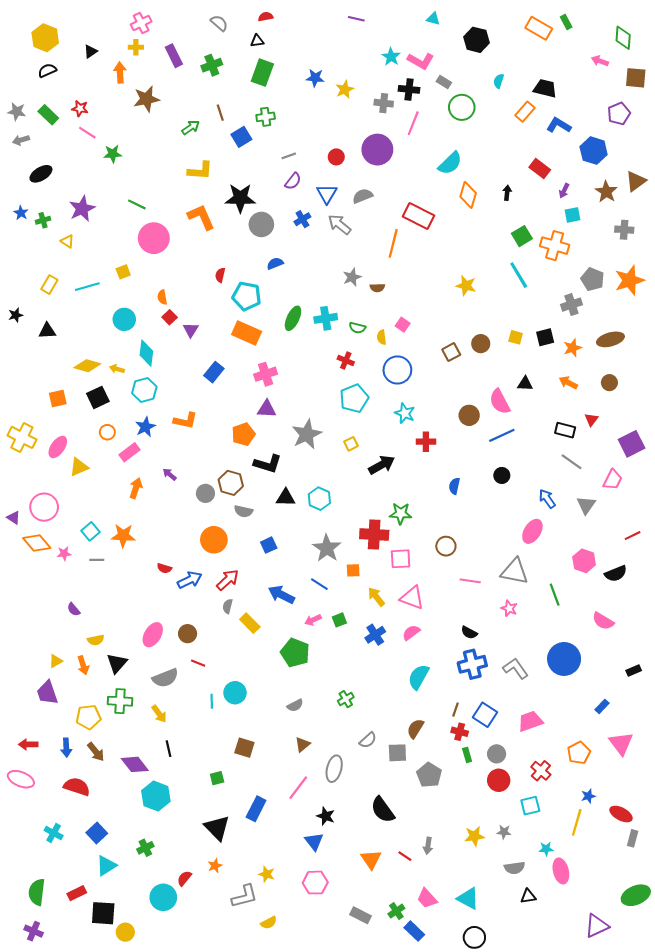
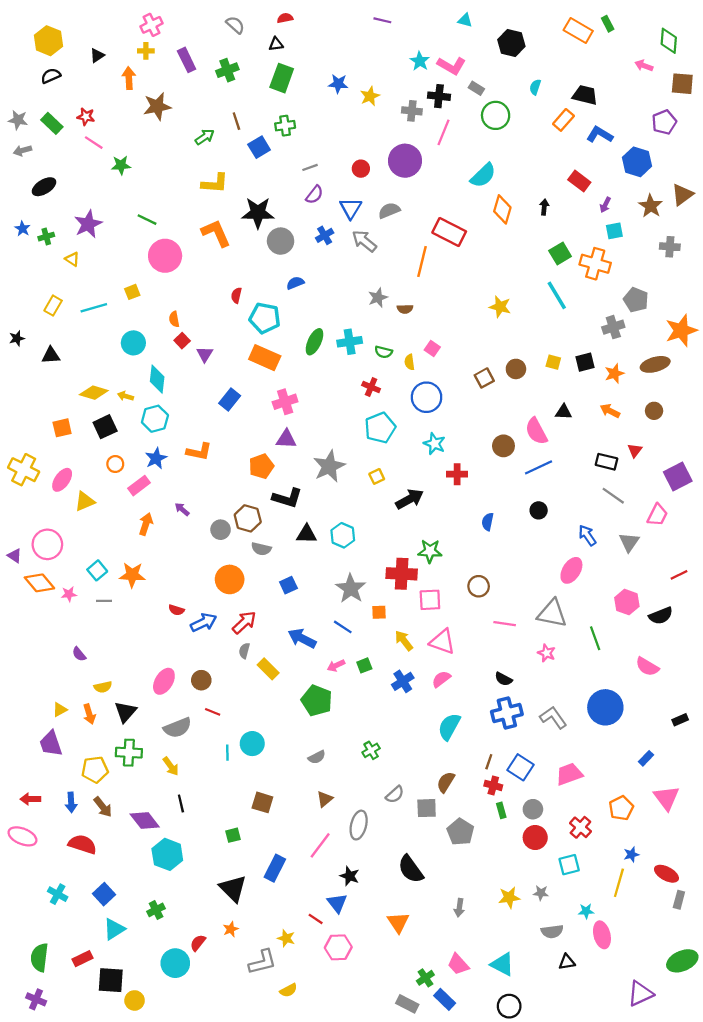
orange star: (629, 280) -> (681, 330), moved
red line: (405, 856) -> (316, 919), moved
gray rectangle: (361, 915) -> (407, 1004), moved

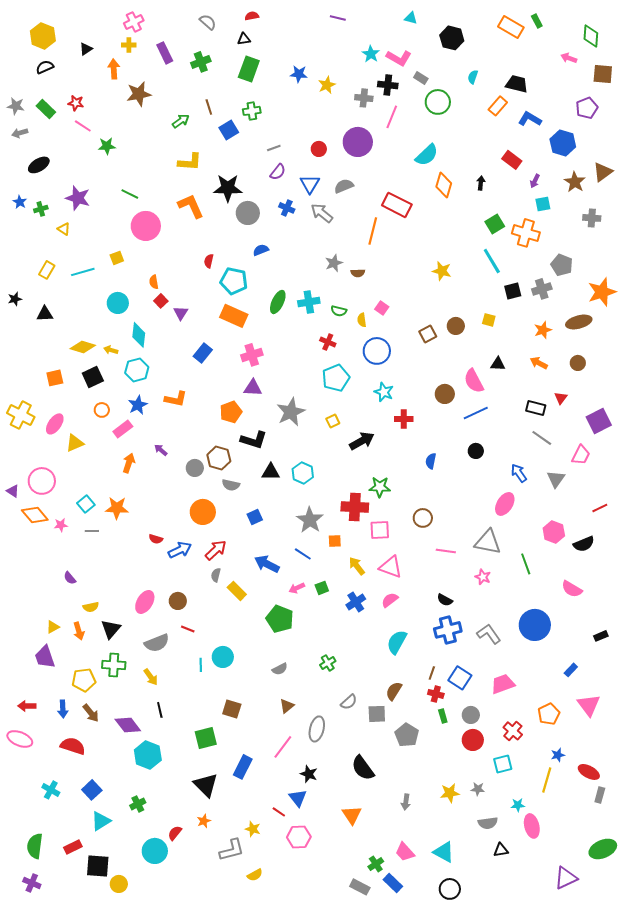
purple star: (88, 224) -> (78, 198), turned -30
blue cross: (325, 235) -> (287, 208), turned -35
black square: (585, 362) -> (513, 291), moved
green square: (233, 835) -> (206, 738), size x1.6

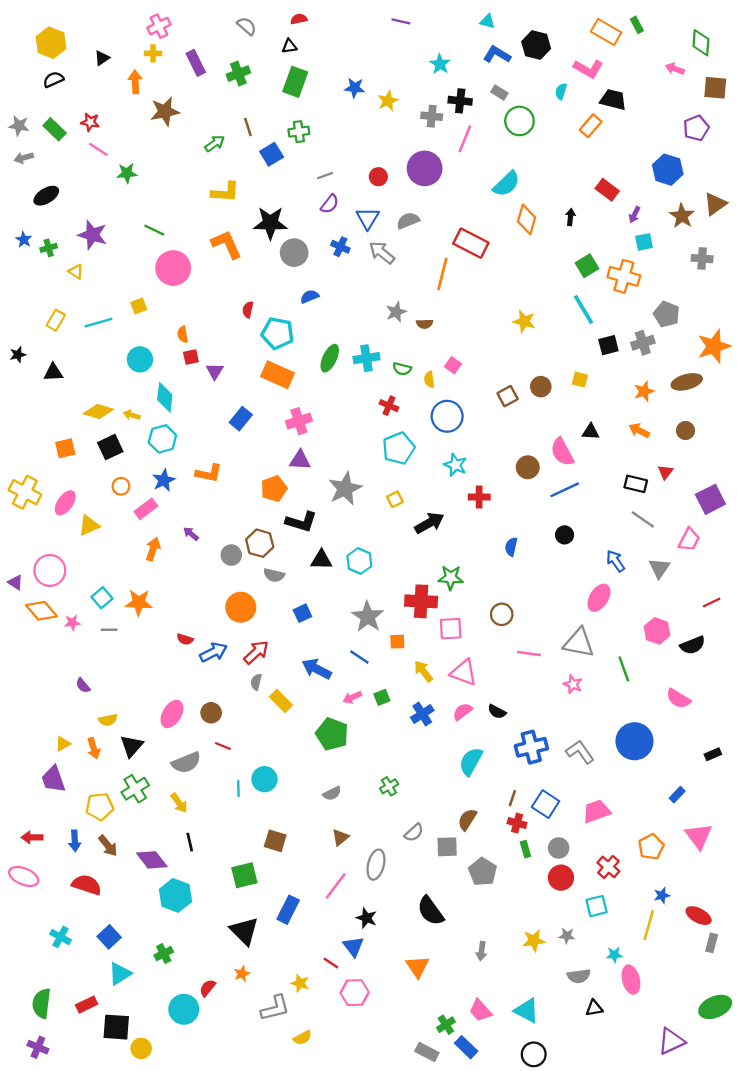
pink L-shape: (399, 58) -> (588, 69), moved
blue L-shape: (530, 119) -> (497, 55), moved
red square: (161, 301) -> (191, 357), turned 32
black semicircle: (445, 600) -> (497, 712), moved
green cross: (114, 665) -> (135, 789), turned -35

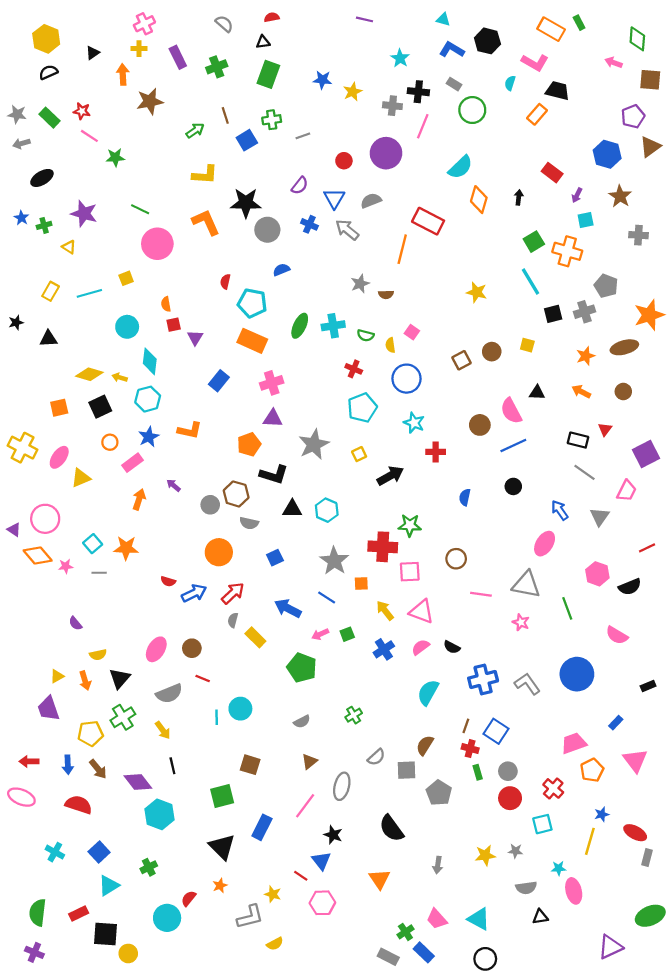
gray line: (325, 176) -> (303, 136), moved
brown triangle: (715, 204) -> (650, 147), moved
pink trapezoid: (597, 811) -> (574, 743), moved

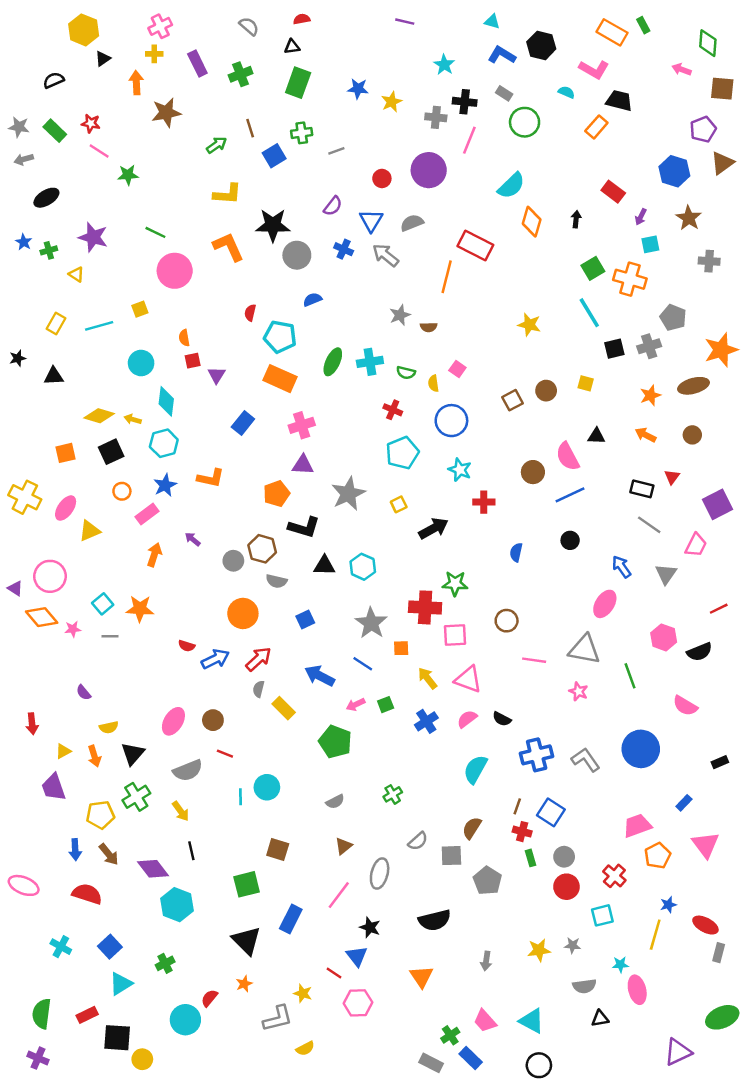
yellow hexagon: (46, 39) -> (84, 30), moved
cyan semicircle: (510, 83) -> (566, 92), turned 96
red arrow: (29, 761) -> (32, 724), moved, turned -96
black semicircle: (391, 828) -> (435, 920), turned -68

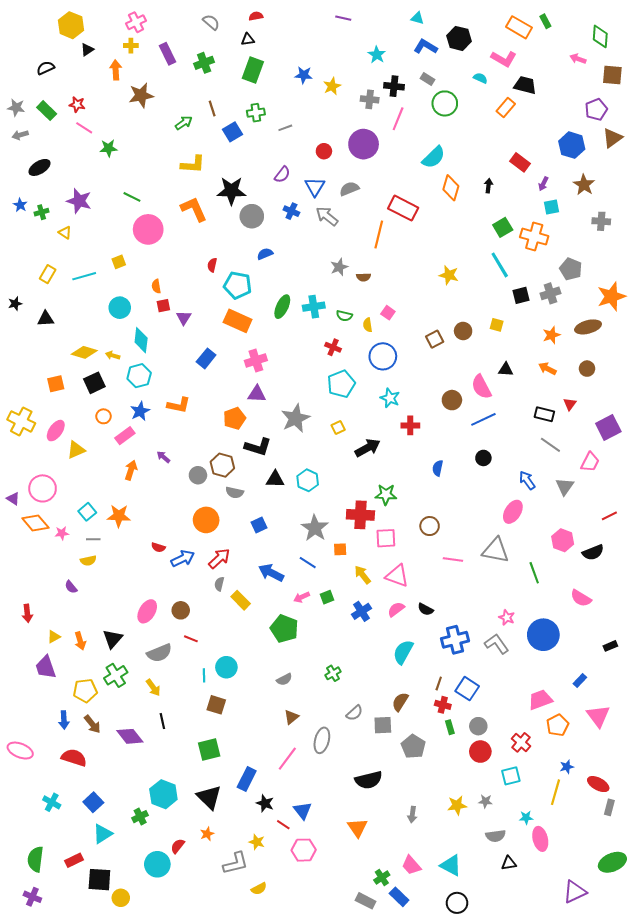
pink star: (578, 691) -> (507, 617), moved
yellow semicircle: (109, 727) -> (88, 561), moved
brown square: (278, 850) -> (216, 705), moved
cyan hexagon: (177, 905) -> (163, 794), moved
black star: (370, 927) -> (265, 803), moved

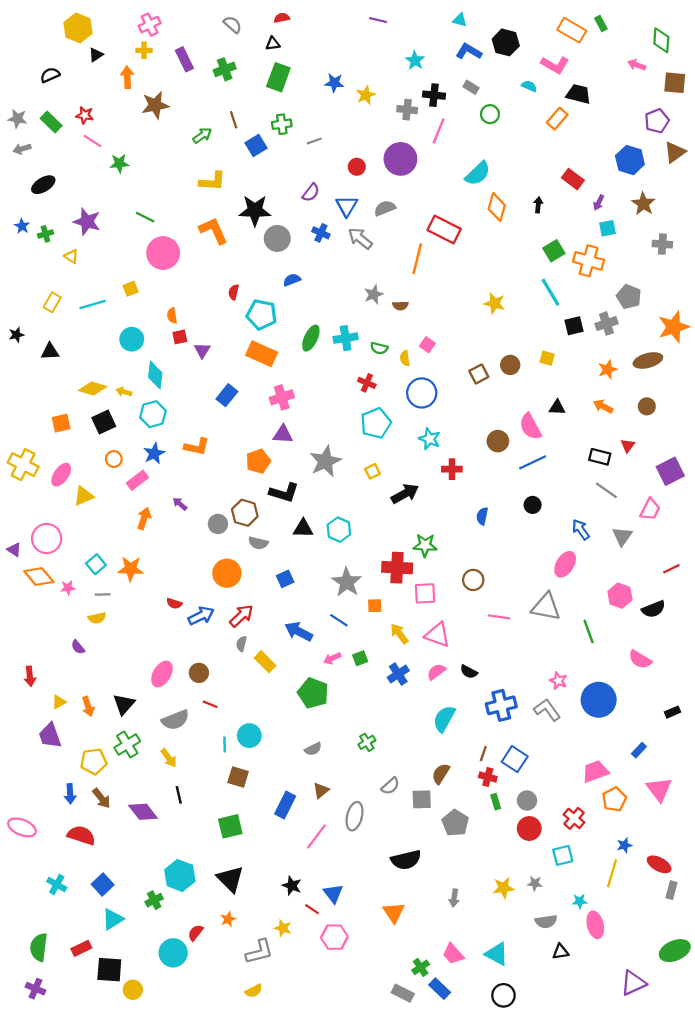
green circle: (445, 103) -> (490, 114), size x0.7
blue rectangle: (247, 779) -> (285, 805), moved
yellow semicircle: (259, 889) -> (254, 991), moved

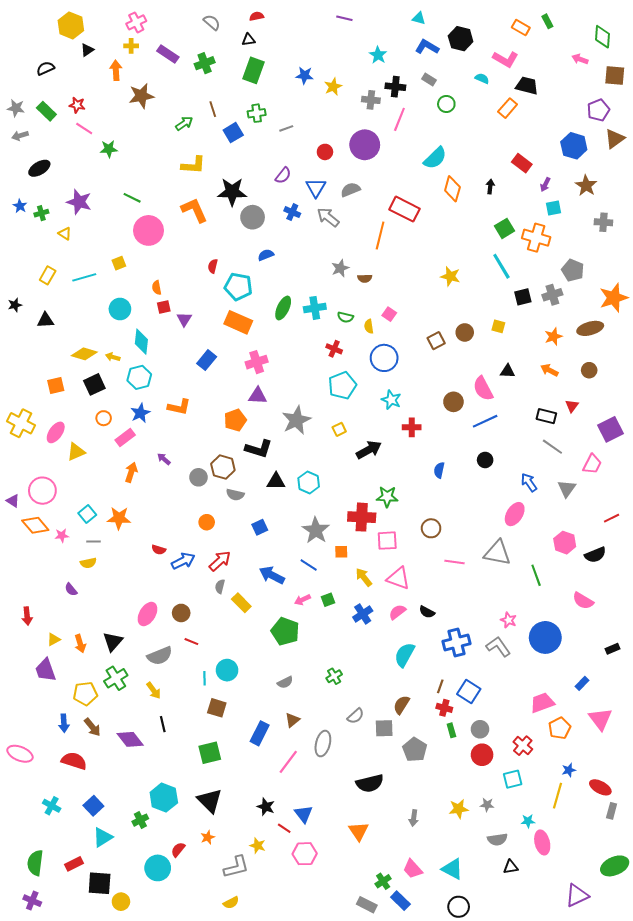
orange rectangle: (572, 30) -> (521, 27), size x0.7
purple rectangle: (184, 59) -> (168, 54), turned -30
orange circle: (227, 573) -> (207, 522), size x0.6

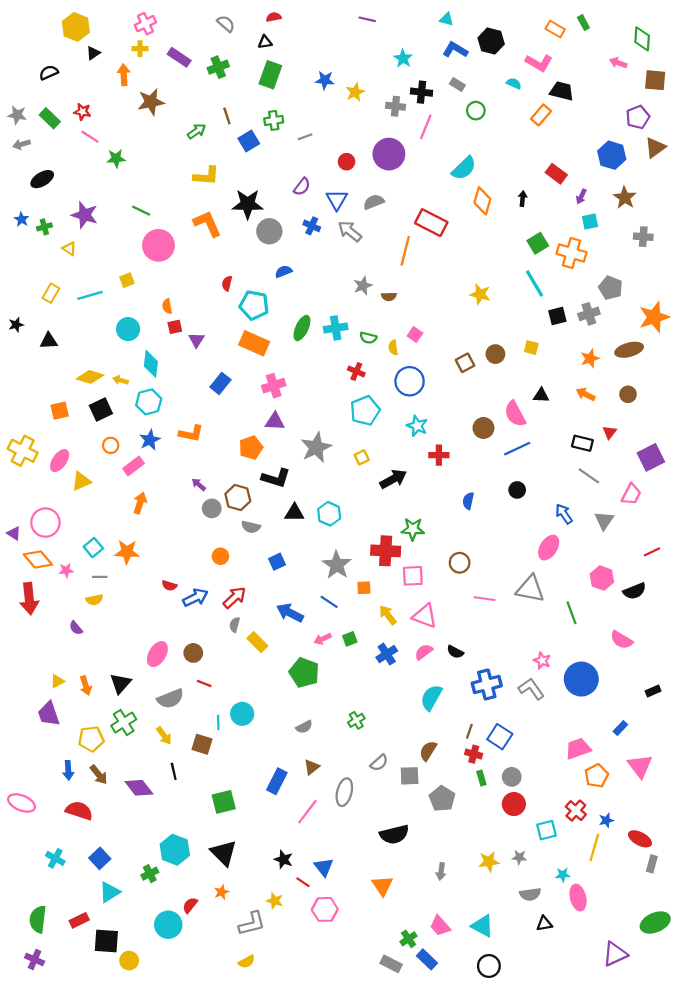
purple arrow: (164, 459) -> (199, 485), moved
red arrow: (27, 616) -> (29, 599), moved, size x1.6
brown square: (217, 708) -> (202, 744), moved
red cross: (523, 746) -> (576, 811), moved

